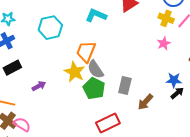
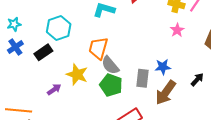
black rectangle: (12, 68) -> (43, 52), moved
yellow star: (75, 72) -> (77, 74), moved
blue star: (174, 80) -> (163, 67), moved
brown arrow: (145, 102) -> (166, 93), size x1.4

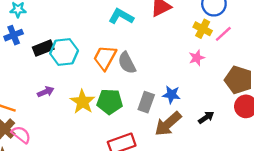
cyan hexagon: (59, 28) -> (64, 52), moved
gray semicircle: (110, 65) -> (127, 63), moved
yellow star: (77, 74) -> (83, 102), moved
green pentagon: (111, 85) -> (110, 102), turned -30

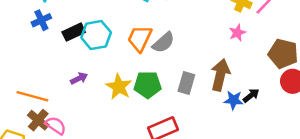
gray semicircle: (127, 63) -> (163, 43), turned -100
blue star: (171, 95) -> (234, 100), moved
brown arrow: (168, 124) -> (220, 75), moved, turned 148

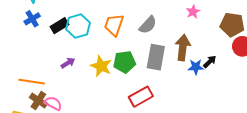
gray semicircle: (163, 43) -> (148, 25), moved
gray rectangle: (186, 83) -> (156, 57), size x1.4

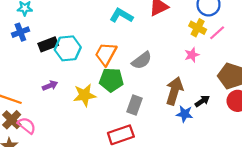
gray rectangle: (156, 57) -> (135, 105), moved, size x0.7
green pentagon: (124, 62) -> (111, 80), moved
black arrow: (210, 62) -> (202, 101), moved
yellow star: (101, 66) -> (85, 95), turned 30

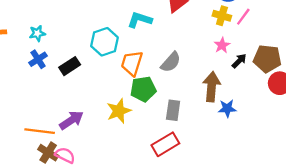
cyan hexagon: (68, 48) -> (104, 42), moved
purple arrow: (50, 86) -> (71, 120), moved, size x1.5
black arrow: (202, 101) -> (239, 61), moved

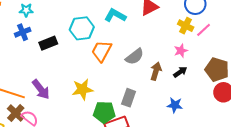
black arrow: (239, 61) -> (180, 72), moved
brown arrow: (212, 87) -> (156, 71), moved, size x0.7
green pentagon: (143, 89) -> (104, 112), moved
purple arrow: (71, 120) -> (41, 89), turned 75

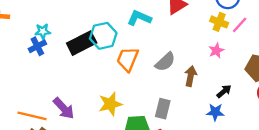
cyan star: (26, 10) -> (43, 31), moved
black rectangle: (48, 43) -> (82, 43), moved, size x1.4
black arrow: (180, 72) -> (224, 91), moved

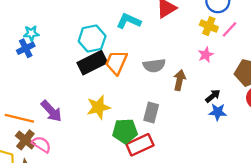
black rectangle: (82, 43) -> (92, 63), moved
gray semicircle: (165, 62) -> (154, 65), turned 35
blue star: (215, 112) -> (218, 112), moved

